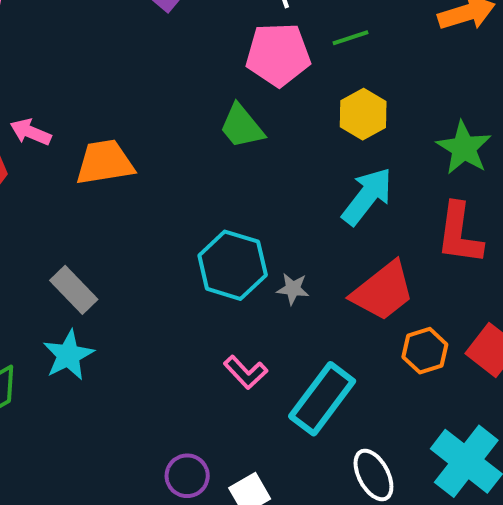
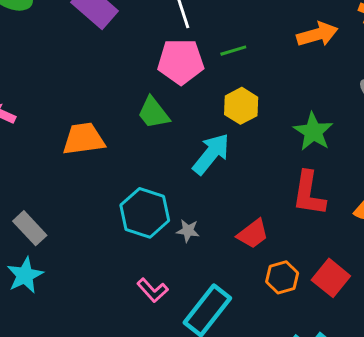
orange trapezoid: (105, 162) -> (84, 139), moved
cyan arrow: (367, 196) -> (211, 154), moved
red trapezoid: (383, 291) -> (253, 234), size x0.7

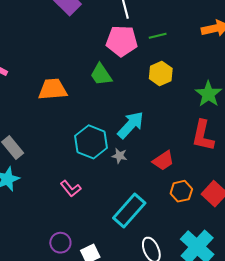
cyan arrow: (211, 154) -> (131, 125), moved
pink L-shape: (153, 290) -> (71, 189), moved

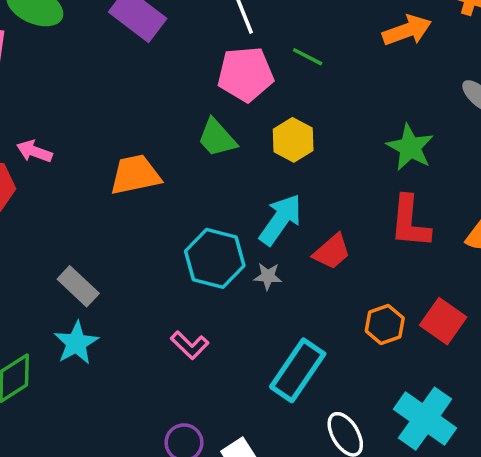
green line: (158, 36) -> (308, 57), turned 48
yellow hexagon: (161, 73) -> (293, 140), moved
red trapezoid: (163, 161) -> (332, 252), moved

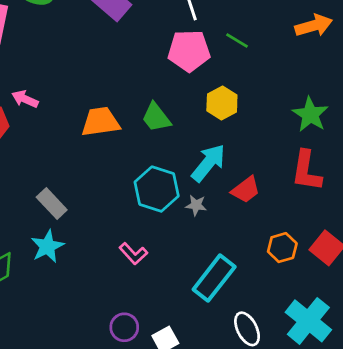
green trapezoid: (217, 138) -> (156, 117), moved

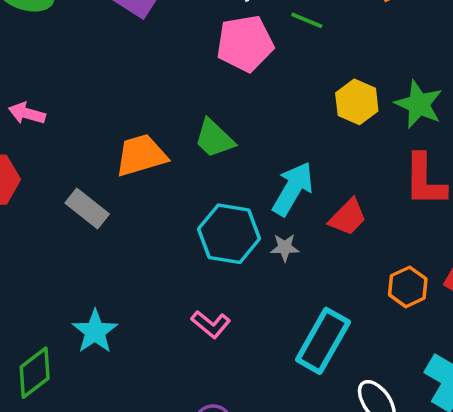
pink arrow: (25, 99) -> (27, 113), moved
yellow hexagon: (222, 103) -> (357, 102), moved
gray rectangle: (52, 203) -> (87, 209), moved

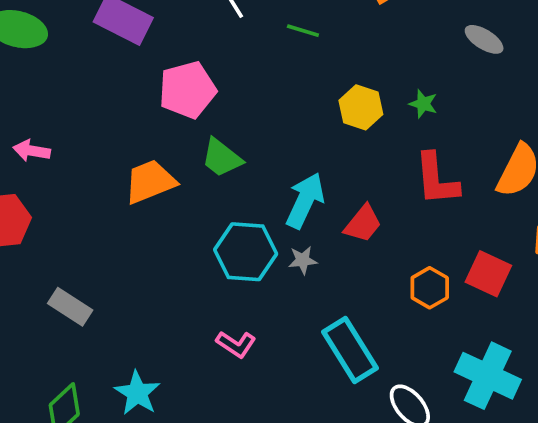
pink pentagon: (245, 43) -> (187, 90), moved
green star: (419, 104) -> (423, 104), size x0.6
gray rectangle: (87, 209) -> (70, 307), moved
cyan star: (95, 332) -> (137, 393), moved
cyan rectangle: (323, 341) -> (350, 350), turned -56

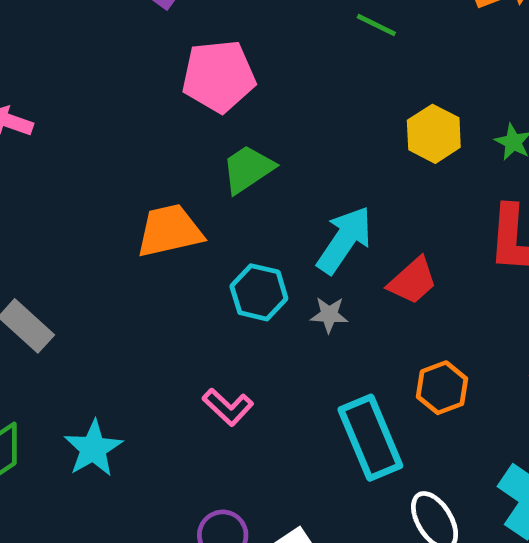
green trapezoid: (222, 158) -> (248, 169), turned 99
orange trapezoid: (150, 182) -> (169, 231), moved
cyan hexagon: (246, 252) -> (259, 292), size x0.7
orange hexagon: (430, 288) -> (442, 388), moved

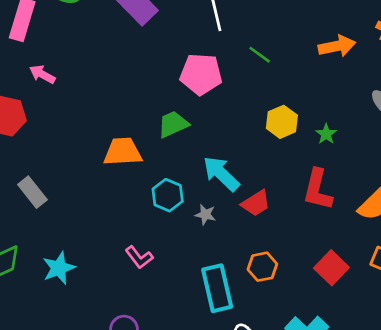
pink pentagon: (219, 76) -> (201, 74), moved
cyan arrow: (344, 240) -> (221, 174), turned -90

